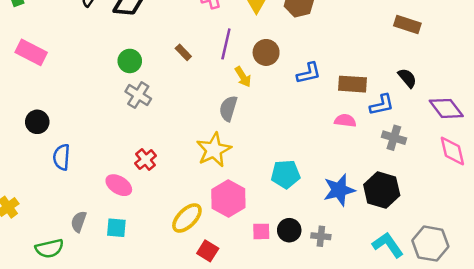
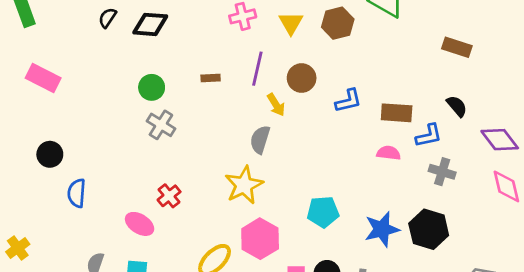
brown rectangle: (183, 52) -> (211, 78), turned -49

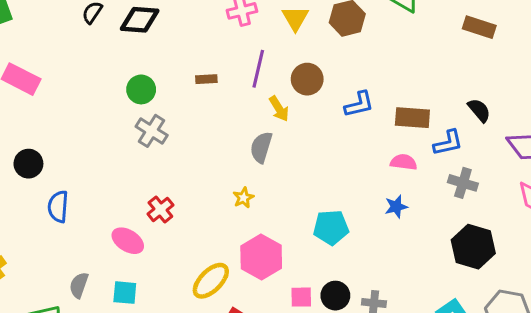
brown rectangle: (457, 47) -> (479, 27), moved
yellow star: (244, 185) -> (243, 198), size x0.5
blue star: (382, 229) -> (396, 207), moved, size x0.6
black hexagon: (429, 229) -> (473, 247), moved

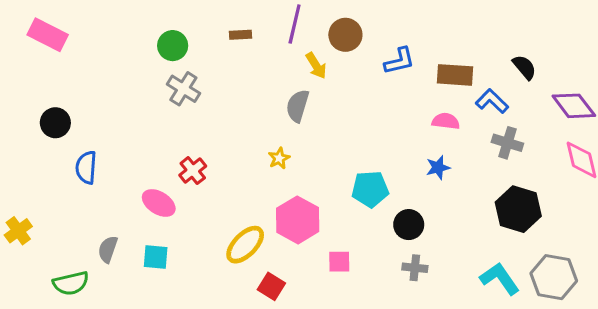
blue L-shape: (448, 143) -> (492, 101), turned -124
black circle: (335, 296) -> (409, 225), moved

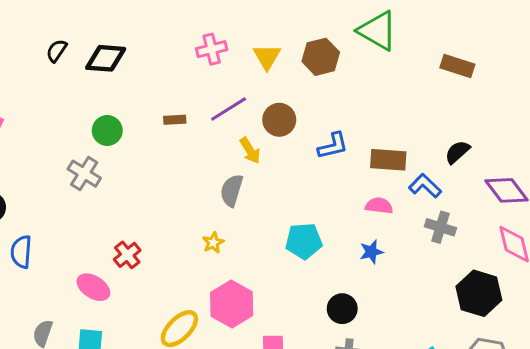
purple line: (295, 24) -> (229, 109), turned 45
black semicircle: (524, 67) -> (457, 152), turned -92
gray cross: (183, 89) -> (84, 174), moved
cyan pentagon: (370, 189) -> (304, 241), moved
black hexagon: (518, 209) -> (479, 293), moved

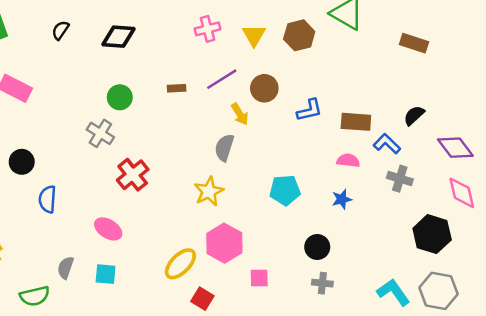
black semicircle: (57, 51) -> (60, 30), moved
yellow star: (213, 243) -> (209, 192), size x1.6
red cross: (127, 255) -> (133, 175), moved, size x1.4

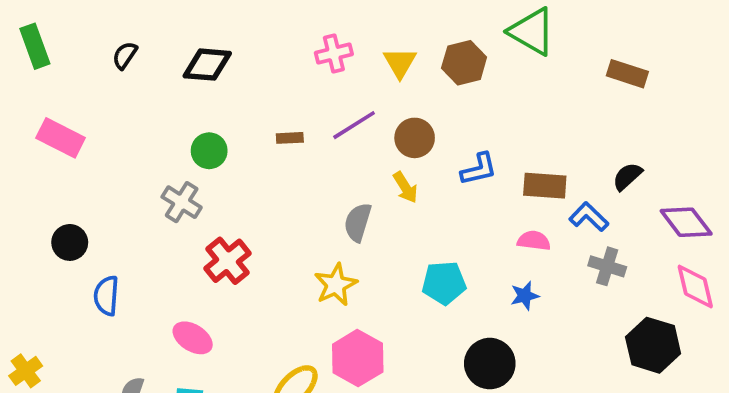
yellow arrow: (240, 114) -> (405, 187), moved
black circle: (317, 247) -> (490, 364), size x1.4

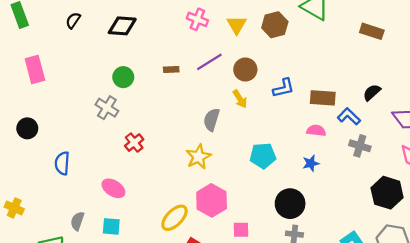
pink cross: (334, 54) -> (197, 19), turned 36
pink rectangle: (61, 138) -> (35, 69), turned 48
black circle: (70, 242) -> (27, 128), moved
red cross: (227, 261) -> (134, 143), size x0.7
yellow cross: (26, 371) -> (14, 208), turned -30

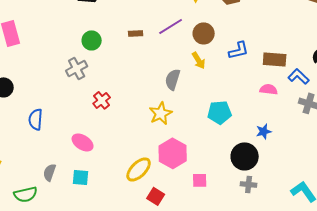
gray cross: (107, 108) -> (77, 68), turned 30
blue star: (311, 163) -> (264, 131), moved

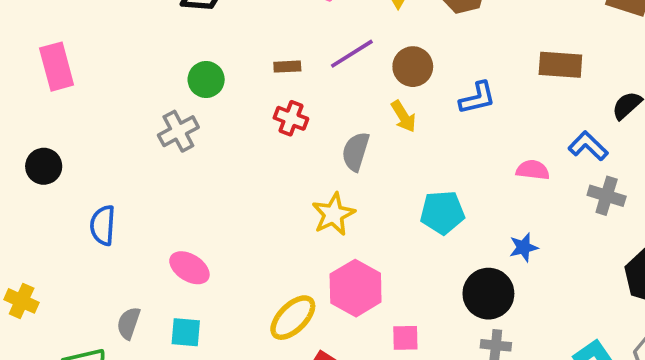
brown rectangle: (275, 59) -> (560, 65), moved
red cross: (102, 100) -> (291, 118), moved, turned -30

